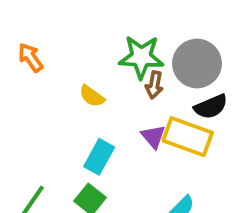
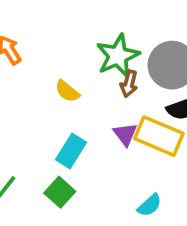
green star: (141, 57) -> (118, 56), turned -30

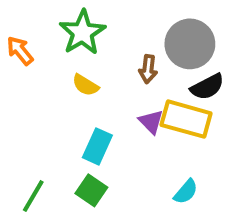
green star: (118, 56) -> (82, 33), moved

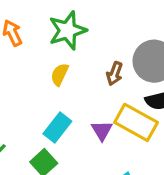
yellow semicircle: (85, 85) -> (60, 74), turned 70
purple triangle: (151, 122) -> (102, 130), moved

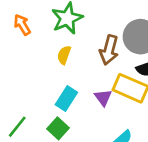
brown arrow: (115, 74) -> (109, 50), size x1.5

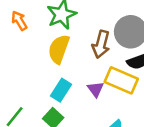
yellow semicircle: (64, 55) -> (59, 49), size x1.6

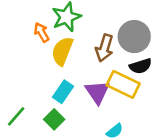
orange arrow: (19, 21) -> (42, 32), moved
purple triangle: (96, 89) -> (97, 92), size x1.5

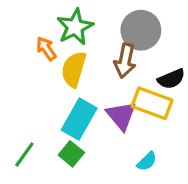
gray circle: (134, 37) -> (141, 30), moved
cyan rectangle: (63, 92) -> (79, 119), size x1.4

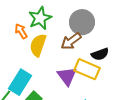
brown arrow: (125, 61) -> (71, 41), turned 40
cyan rectangle: (79, 119) -> (20, 82), moved

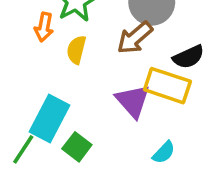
orange arrow: (21, 31) -> (44, 27), turned -133
yellow semicircle: (38, 45) -> (76, 50), size x0.7

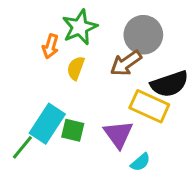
black semicircle: (189, 57) -> (170, 84), size x1.4
purple triangle: (133, 101) -> (118, 134), moved
green square: (77, 147) -> (73, 130), moved, turned -30

